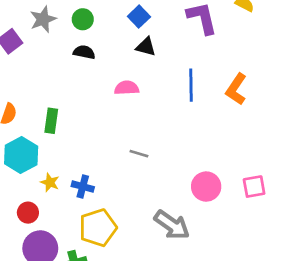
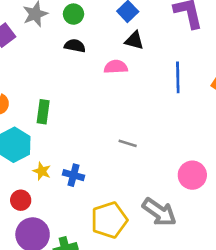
pink semicircle: (127, 88) -> (116, 67), moved
yellow pentagon: (98, 228) -> (109, 220), moved

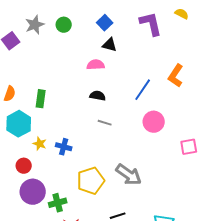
black semicircle: (75, 46) -> (98, 96), moved
blue line: (178, 77) -> (143, 90), moved, turned 35
pink circle: (192, 175) -> (154, 122), moved

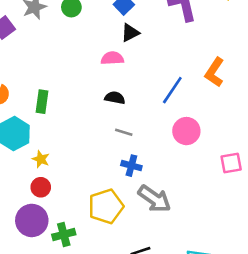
black triangle: (110, 45) -> (130, 33), turned -42
blue cross: (64, 147) -> (131, 166), moved
red circle: (24, 166) -> (41, 187), moved

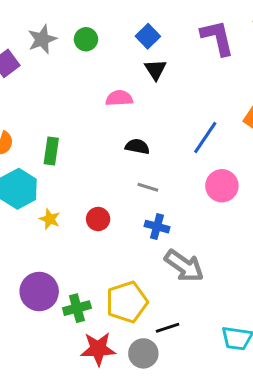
black triangle: (130, 33) -> (155, 69), turned -36
pink semicircle: (112, 58) -> (119, 98), moved
red circle: (41, 187) -> (98, 219), moved
yellow pentagon: (106, 206) -> (127, 302), moved

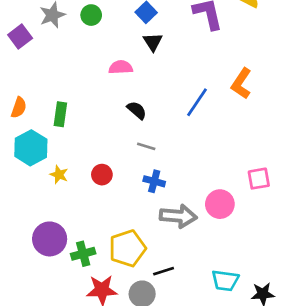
black semicircle: (137, 147) -> (137, 110), turned 30
pink circle: (222, 186) -> (220, 204), moved
gray arrow: (184, 266) -> (178, 216), turned -30

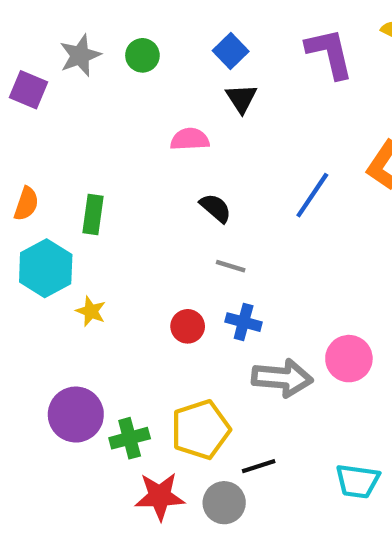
purple square: (20, 36) -> (28, 90), turned -30
red circle: (102, 175) -> (188, 326), moved

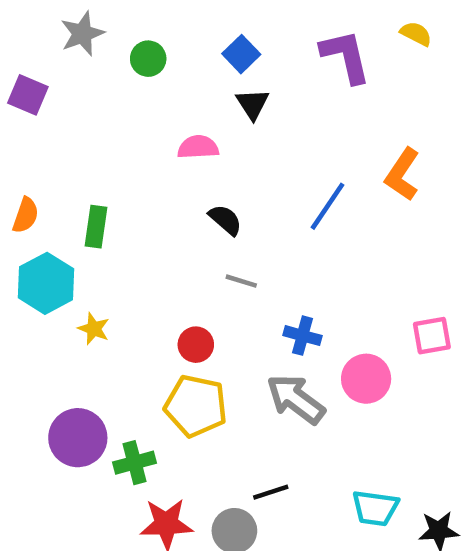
gray star: (80, 55) -> (82, 34), moved
blue cross: (244, 322) -> (303, 336), moved
gray arrow: (282, 378) -> (296, 399), turned -148
yellow pentagon: (201, 430) -> (196, 406), moved, turned 30

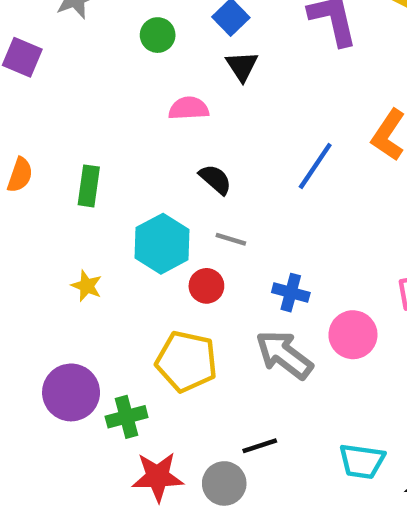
green circle: (148, 59) -> (158, 35), moved
cyan hexagon: (46, 283) -> (162, 244), moved
red circle: (196, 345) -> (206, 286), moved

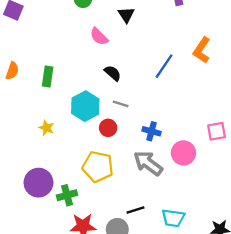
pink semicircle: (189, 108) -> (99, 37), turned -132
cyan trapezoid: (362, 461) -> (173, 218), moved

